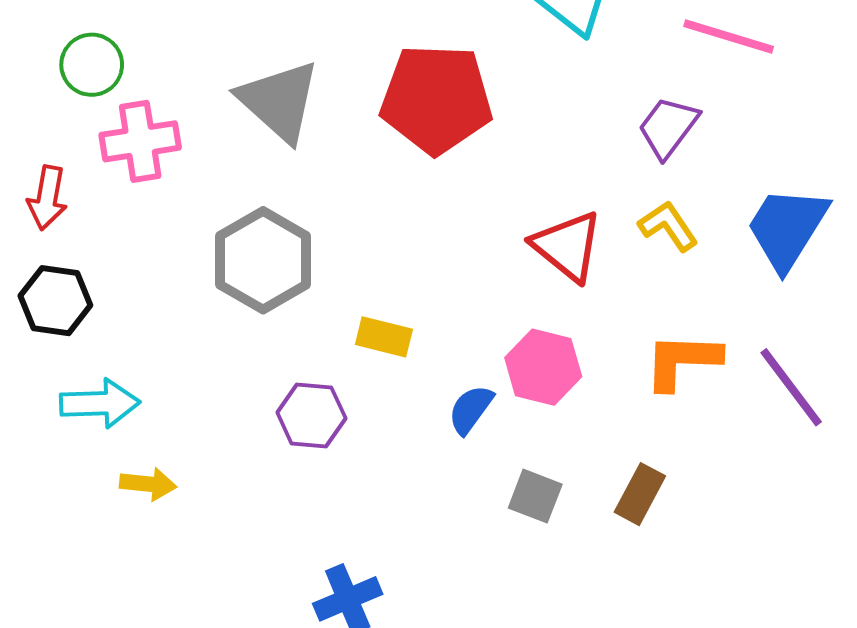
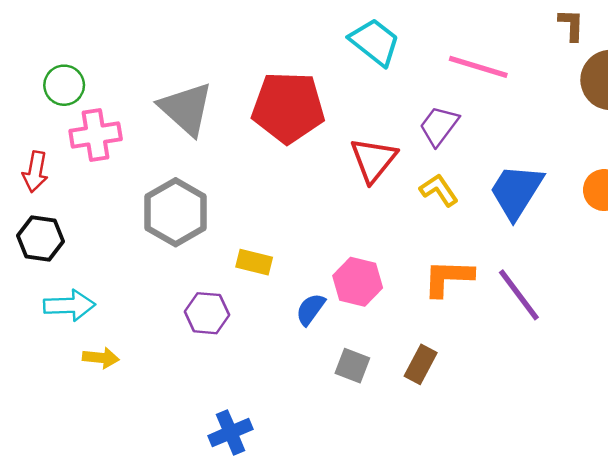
red triangle: (567, 246) -> (373, 160), moved, turned 30

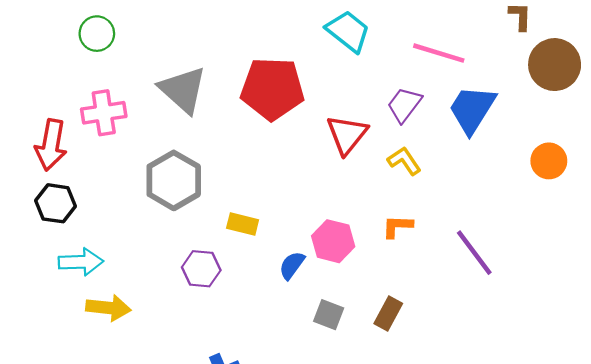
green circle: (64, 85) -> (97, 34), moved
red arrow: (35, 172) -> (51, 145), size x1.4
blue trapezoid: (516, 191) -> (472, 109), moved
orange L-shape: (448, 278) -> (397, 226), moved, size x0.7
yellow arrow: (101, 358) -> (108, 308), size x1.4

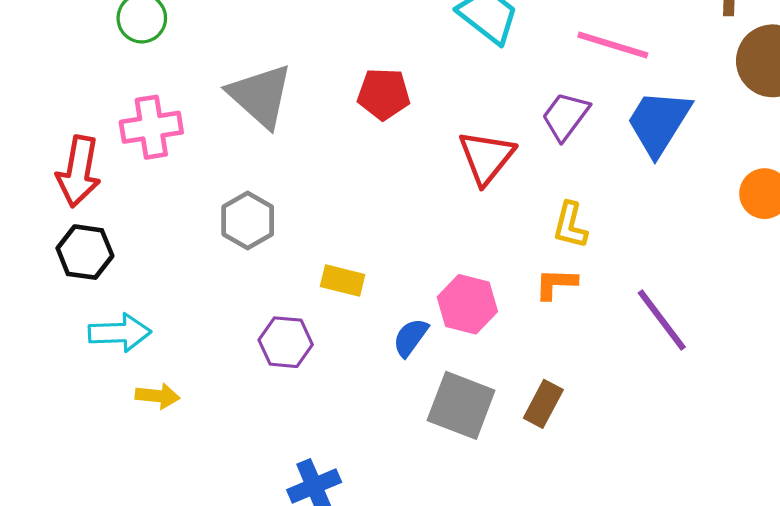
red pentagon: (272, 89) -> (384, 94), size x0.6
yellow L-shape: (404, 161) -> (570, 225), moved, turned -132
gray hexagon: (174, 180) -> (248, 220), size x0.7
yellow arrow: (108, 308) -> (158, 396), size x0.7
gray square: (329, 315) -> (461, 405), size x1.6

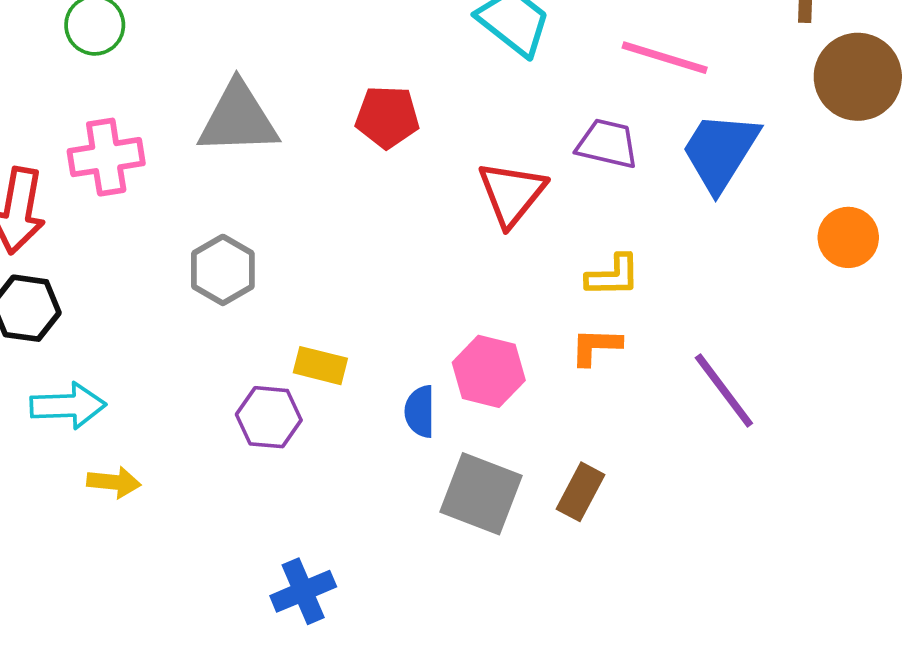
gray triangle: (260, 96) -> (238, 119), turned -44
purple trapezoid: (565, 116) -> (607, 144), turned 66
yellow L-shape: (570, 225) -> (613, 276), turned -105
yellow rectangle: (343, 281) -> (320, 366), moved
blue semicircle: (411, 337) -> (420, 411), turned -36

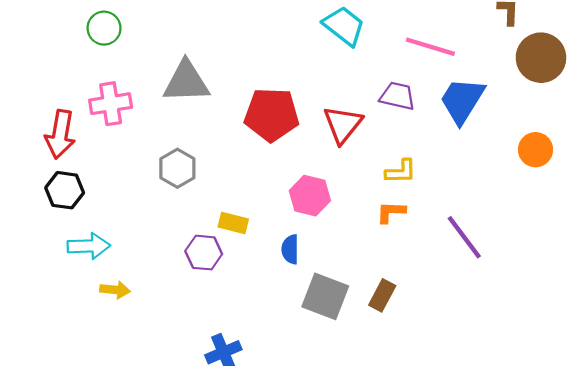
red pentagon: (387, 117) -> (272, 115), moved, size x1.5
pink hexagon: (489, 371) -> (310, 196), moved

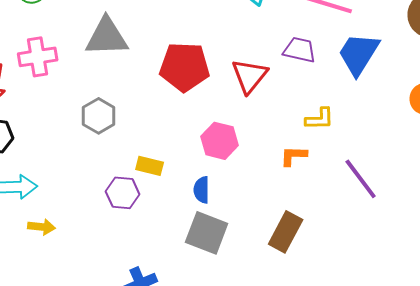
yellow L-shape: (401, 172) -> (320, 119), moved
brown rectangle: (382, 295) -> (286, 232), size x1.4
gray square: (325, 296) -> (207, 233), moved

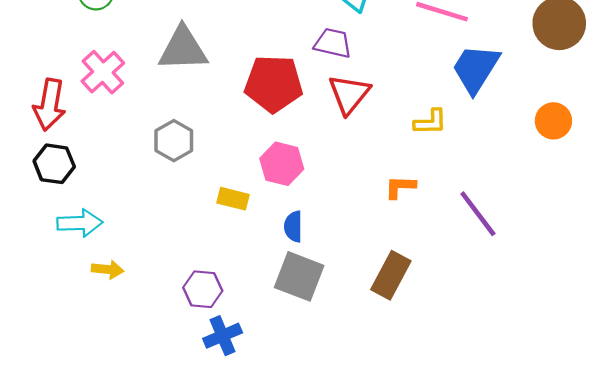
purple trapezoid: (300, 50) -> (333, 43), moved
pink cross: (38, 57) -> (103, 72), turned -33
yellow L-shape: (320, 119) -> (430, 122), moved
pink hexagon: (220, 141) -> (282, 164), moved
purple hexagon: (123, 193) -> (203, 289), moved

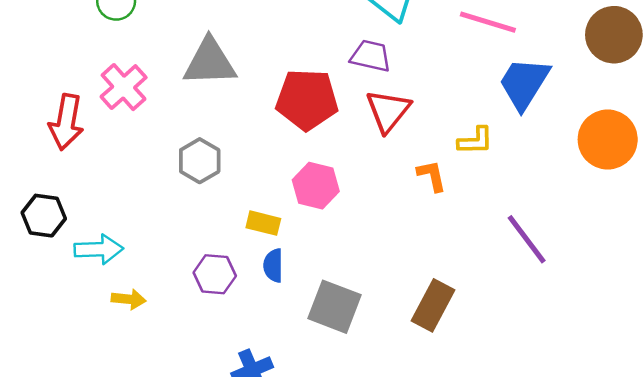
orange circle: (553, 121) -> (608, 139), size x1.5
black hexagon: (54, 164) -> (44, 216), moved
orange L-shape: (400, 187) -> (432, 176), moved, turned 76
blue semicircle: (293, 227) -> (273, 266), moved
purple hexagon: (203, 289) -> (215, 274), moved

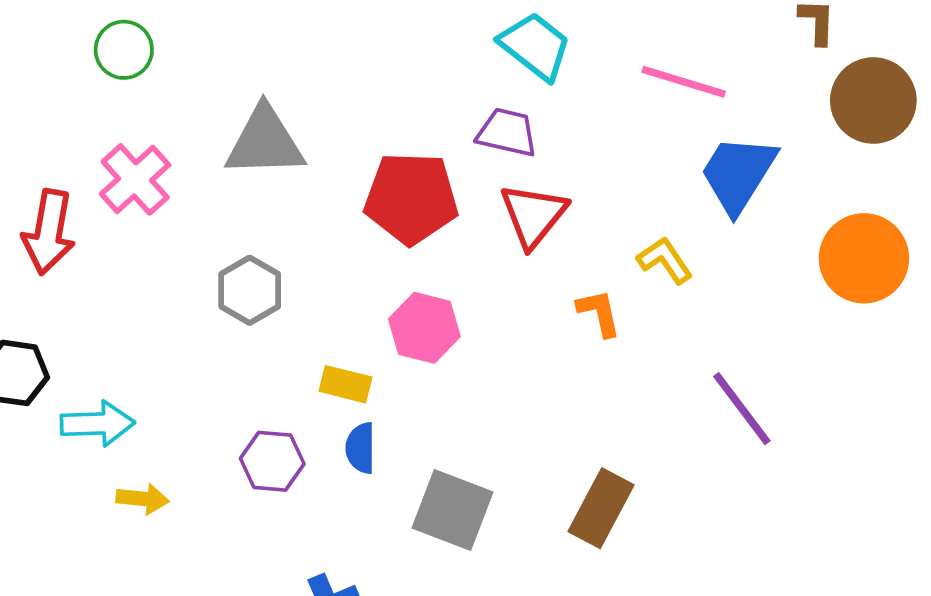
yellow L-shape: (475, 141) -> (665, 260), turned -123

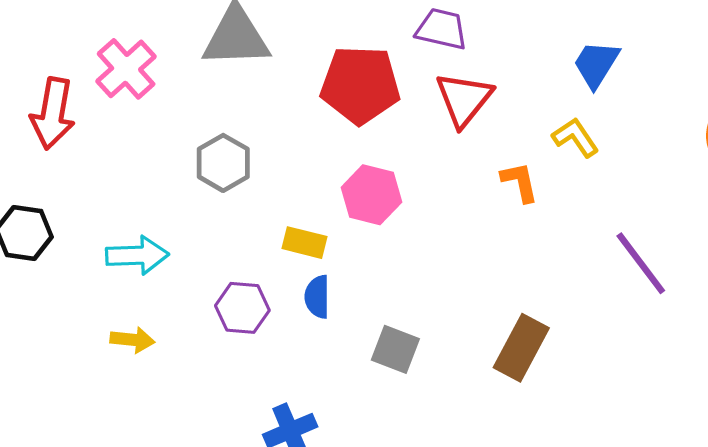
blue trapezoid: (738, 174) -> (596, 64), moved, size x0.7
cyan arrow: (98, 424) -> (137, 255), moved
gray square: (453, 510) -> (395, 349), size x0.7

